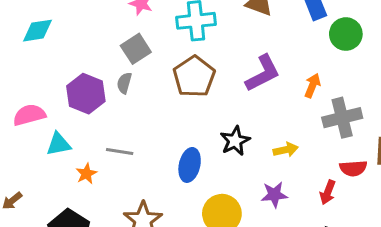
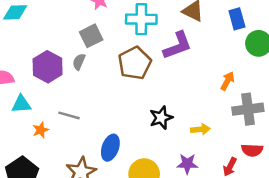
purple L-shape: (263, 73) -> (178, 46), moved
blue ellipse: (190, 165) -> (110, 148), moved

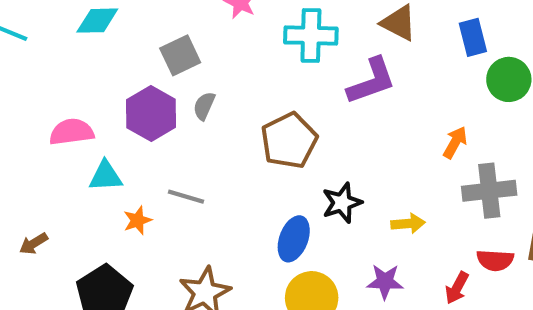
gray square: (91, 36) -> (180, 55), moved
brown pentagon: (135, 63) -> (289, 141), moved
blue ellipse: (110, 148) -> (294, 239), moved

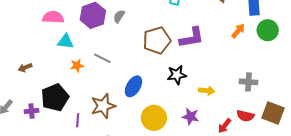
purple L-shape: (372, 81) -> (192, 38), moved
orange arrow: (455, 142) -> (238, 31), moved
gray cross: (489, 191) -> (249, 82), size x0.7
blue ellipse: (294, 239) -> (133, 86), moved

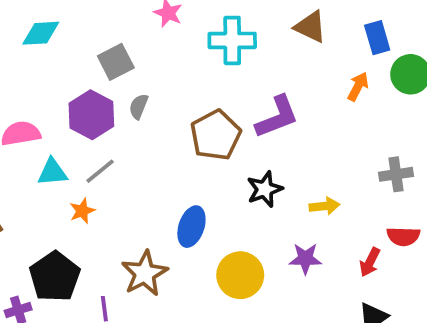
gray line: (102, 58) -> (100, 171), moved, turned -54

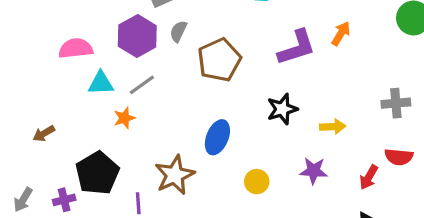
orange arrow: (358, 87) -> (341, 34), moved
brown pentagon: (216, 135) -> (219, 60), moved
yellow circle: (240, 275) -> (257, 182), size x0.6

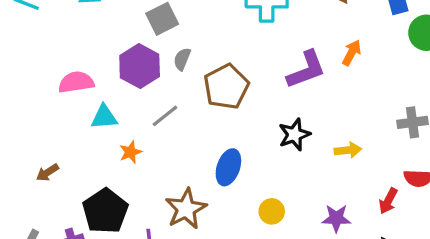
gray line: (142, 85) -> (165, 116), moved
purple star: (314, 171) -> (336, 218), moved

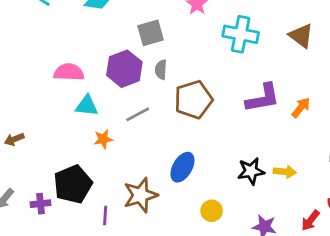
orange arrow: (352, 53) -> (301, 108), moved
gray semicircle: (182, 59) -> (161, 70), turned -30
black star: (294, 135) -> (251, 171), moved
brown arrow: (47, 173) -> (14, 139), moved

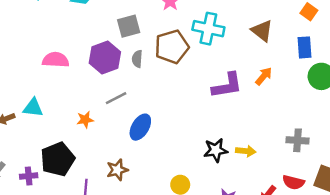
brown pentagon: (193, 100) -> (172, 47), moved
cyan triangle: (87, 106) -> (33, 108), moved
orange arrow: (301, 108) -> (264, 76), moved
blue ellipse: (182, 167) -> (140, 127), moved
brown star: (140, 195) -> (117, 170), size x0.7

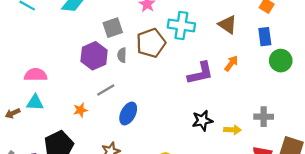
pink semicircle: (56, 60) -> (36, 75), moved
black star: (216, 150) -> (202, 121), moved
yellow arrow: (246, 151) -> (232, 130), moved

